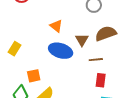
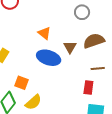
brown line: (96, 60) -> (98, 68), moved
orange square: (34, 76) -> (22, 83), turned 32

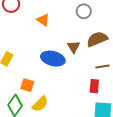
orange triangle: (44, 33) -> (43, 20), moved

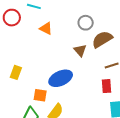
gray circle: (84, 11) -> (86, 23), moved
blue ellipse: (53, 59) -> (61, 78), moved, turned -30

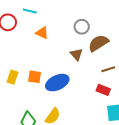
red rectangle: (107, 86) -> (103, 90), turned -64
orange square: (40, 95) -> (35, 77), moved

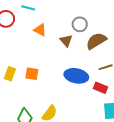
brown triangle: (76, 54) -> (66, 41), moved
blue ellipse: (57, 83) -> (76, 76), moved, turned 35

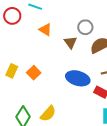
orange square: (32, 74) -> (34, 73), turned 32

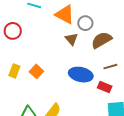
red circle: (12, 16) -> (13, 31), moved
orange triangle: (45, 30) -> (65, 14), moved, size x1.5

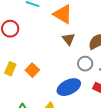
gray circle: (85, 23) -> (85, 64), moved
blue ellipse: (81, 75) -> (69, 87), moved, turned -40

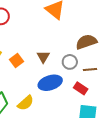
brown triangle: (68, 39) -> (43, 57), moved

